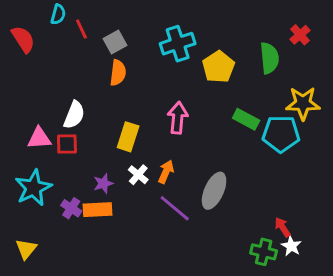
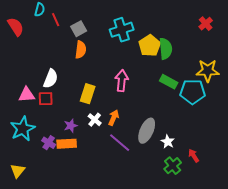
green semicircle: (269, 58) -> (166, 49), moved
white star: (291, 246) -> (168, 142), moved
green cross: (264, 252) -> (173, 166), moved, turned 36

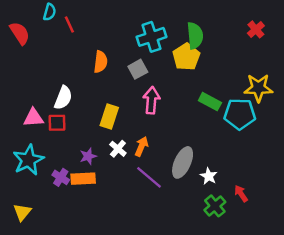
gray square: (79, 29) -> (138, 69), moved
green semicircle: (166, 49) -> (195, 36), moved

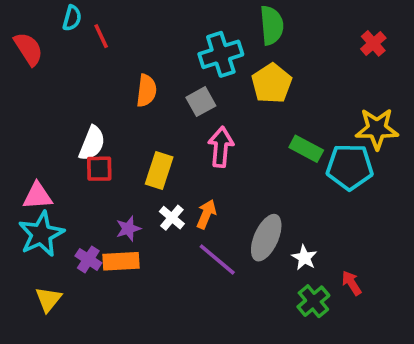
green semicircle: (195, 36) -> (272, 25), moved
pink triangle: (33, 118) -> (38, 196), moved
red square: (57, 123) -> (99, 169), moved
yellow triangle: (22, 212) -> (48, 299), moved

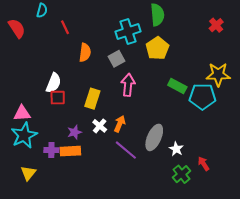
red line: (101, 36) -> (65, 27), moved
purple cross: (88, 259) -> (51, 150), turned -32

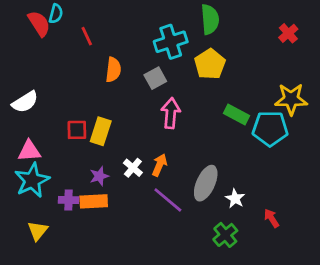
red semicircle: (17, 28) -> (39, 24), moved
white semicircle: (54, 83) -> (25, 102), moved, turned 36
yellow rectangle: (92, 99) -> (101, 131), moved
green cross: (182, 174) -> (225, 235), moved

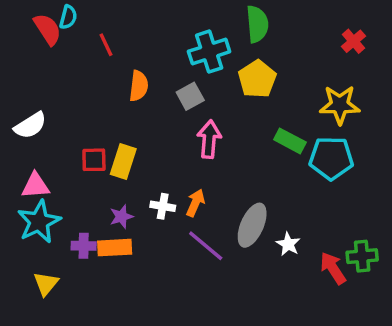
yellow star: (291, 99) -> (340, 105), moved
white cross: (133, 168) -> (163, 206), turned -30
red arrow: (272, 218) -> (333, 268), size x1.4
green cross: (225, 235) -> (362, 256), moved, turned 35

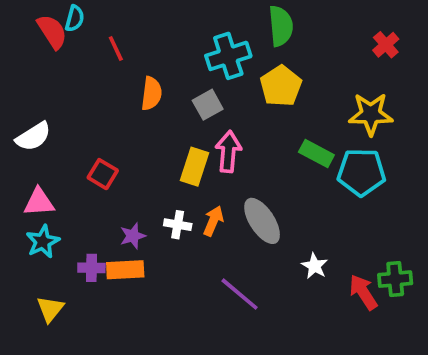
red square: (94, 160) -> (103, 174), turned 32
yellow rectangle: (123, 162) -> (195, 167), moved
cyan star: (39, 222) -> (43, 242), size x0.7
gray ellipse: (252, 225) -> (262, 221), moved, turned -57
purple line: (206, 246) -> (240, 294), moved

